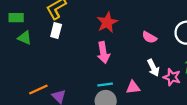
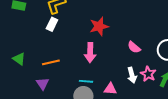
green triangle: (25, 38) -> (19, 59), moved
pink star: (172, 77) -> (148, 74), moved
orange line: (38, 90) -> (51, 62), moved

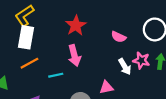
white rectangle: (52, 24) -> (26, 37), size x1.5
orange line: (51, 62) -> (29, 63), moved
cyan line: (86, 81) -> (56, 75), moved

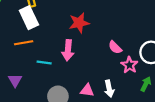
white rectangle: (26, 37) -> (29, 18), turned -55
pink star: (141, 60) -> (129, 65), moved
white arrow: (125, 67) -> (109, 89), moved

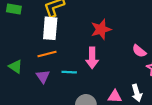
white rectangle: (29, 18) -> (50, 28), turned 35
purple triangle: (15, 80) -> (43, 76), moved

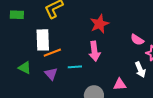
white rectangle: (50, 28) -> (43, 40), moved
white arrow: (137, 93) -> (140, 70), moved

